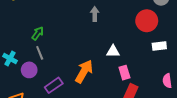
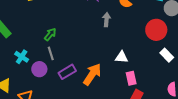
white rectangle: (159, 46) -> (167, 55), turned 48
purple rectangle: (54, 85) -> (67, 72), moved

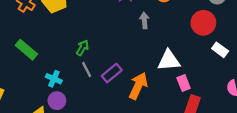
white triangle: (122, 57) -> (169, 60), size x1.5
purple circle: (39, 69) -> (57, 101), moved
purple rectangle: (67, 72) -> (112, 73), moved

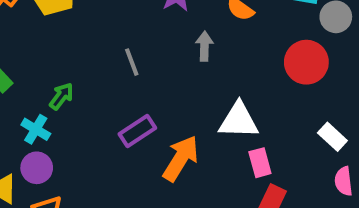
green arrow: (82, 48) -> (61, 96), moved
white rectangle: (220, 50) -> (332, 137), moved
gray line: (87, 70) -> (132, 62), moved

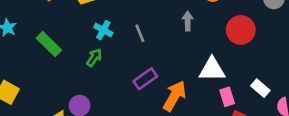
red circle: (306, 62) -> (241, 30), moved
cyan cross: (36, 129) -> (103, 30), moved
white rectangle: (332, 137) -> (260, 88), moved

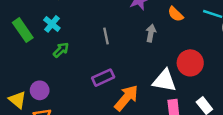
cyan cross: (103, 30) -> (52, 24), moved
red circle: (241, 30) -> (190, 63), moved

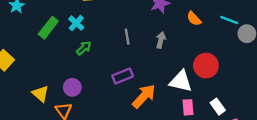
green rectangle: (23, 30) -> (48, 28), turned 70
gray arrow: (151, 33) -> (161, 40), moved
purple circle: (40, 90) -> (72, 87), moved

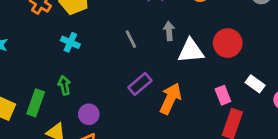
green rectangle: (48, 28) -> (36, 103), moved
green arrow: (84, 48) -> (64, 85), moved, turned -42
white triangle: (181, 81) -> (191, 51), moved

